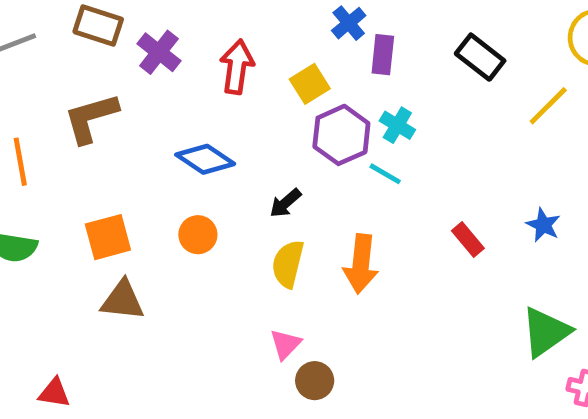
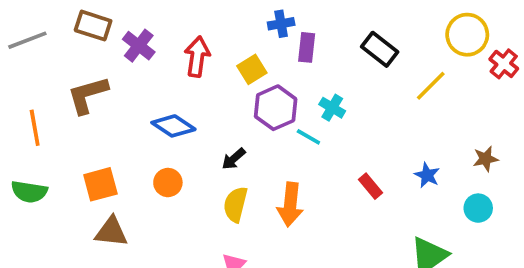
blue cross: (349, 23) -> (281, 24), turned 30
cyan cross: (397, 125) -> (332, 108), moved

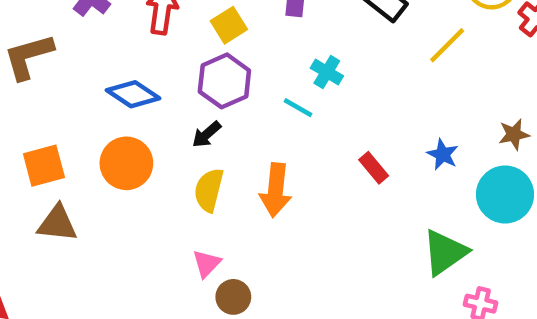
purple hexagon: (276, 108) -> (224, 81), moved
orange circle: (168, 183) -> (126, 163), size x1.5
cyan circle: (478, 208) -> (505, 194), size x1.6

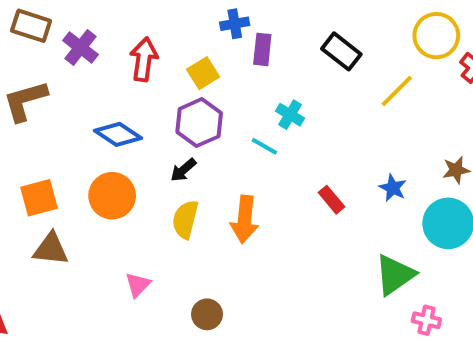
pink triangle: (207, 264) -> (138, 285), moved

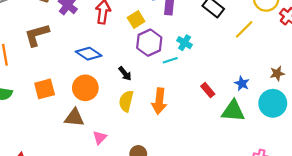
purple hexagon: (199, 123) -> (149, 43), moved
cyan line: (264, 146) -> (170, 60), turned -48
black arrow: (183, 170) -> (125, 74), turned -88
brown triangle: (51, 249) -> (74, 118), moved
green triangle: (395, 275) -> (233, 111), moved, turned 40

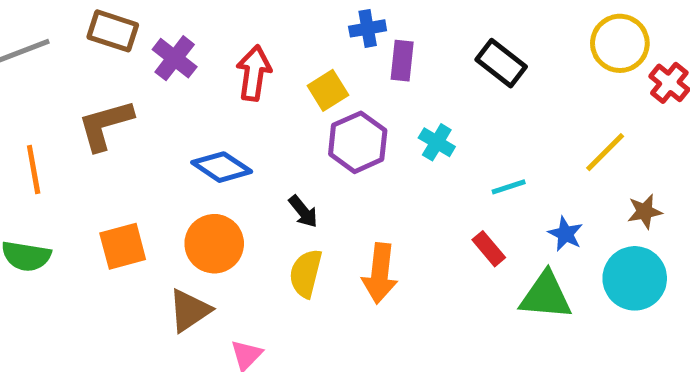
yellow line: (244, 29) -> (605, 152), moved
cyan line: (170, 60) -> (509, 187), moved
brown triangle: (74, 118) -> (189, 311), turned -40

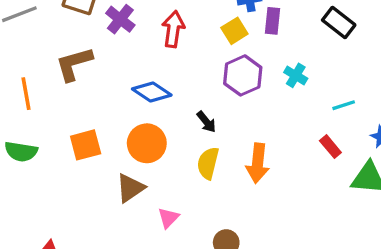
yellow square: (328, 90) -> (234, 31), moved

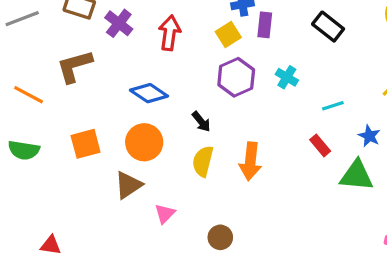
orange line: (26, 94) -> (29, 95), turned -52

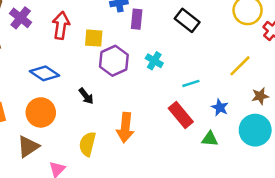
yellow square: (228, 34) -> (94, 38), moved, turned 36
red rectangle: (320, 145) -> (181, 115), size x1.5
yellow semicircle: (203, 161) -> (87, 144), moved
green triangle: (357, 176) -> (210, 139), size x0.6

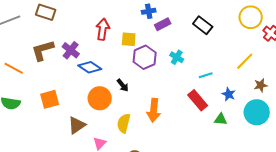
purple cross: (21, 18) -> (71, 50), moved
purple rectangle: (137, 19) -> (163, 24), turned 56
orange circle: (41, 112) -> (100, 98), moved

